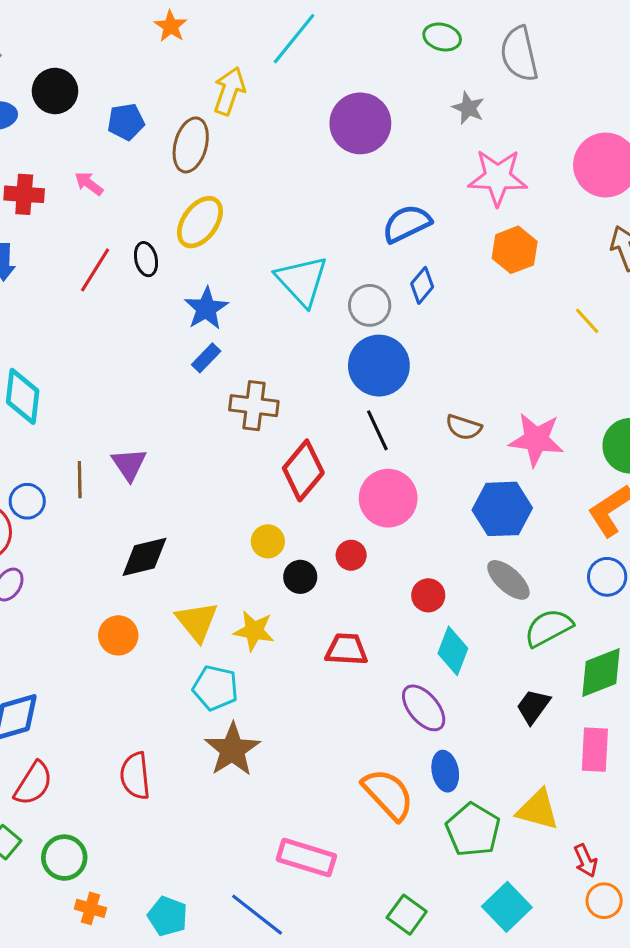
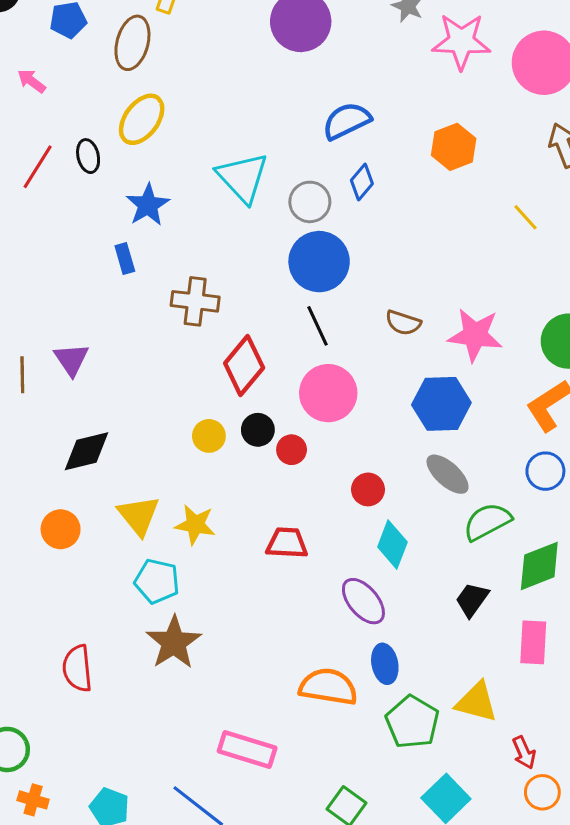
pink star: (498, 177) -> (461, 41), moved
blue rectangle: (206, 358) -> (125, 259), moved, turned -60
black circle: (300, 577) -> (258, 430), moved
orange semicircle: (388, 794) -> (328, 687), turned -38

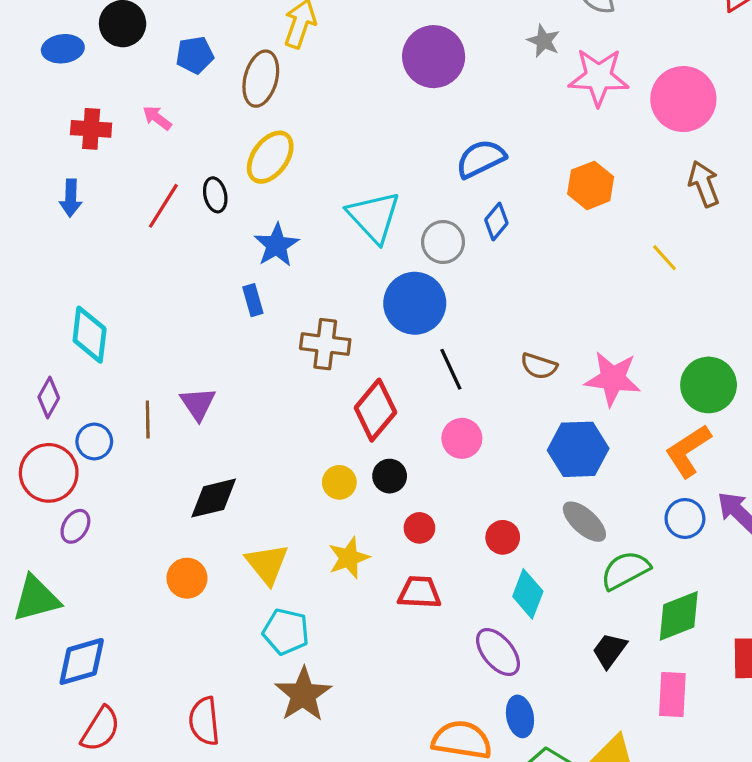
blue circle: (319, 262) -> (415, 303), moved
pink circle: (328, 393) -> (462, 438), size x0.7
red circle: (292, 450) -> (419, 528), moved
yellow star: (195, 525) -> (349, 558), moved, turned -30

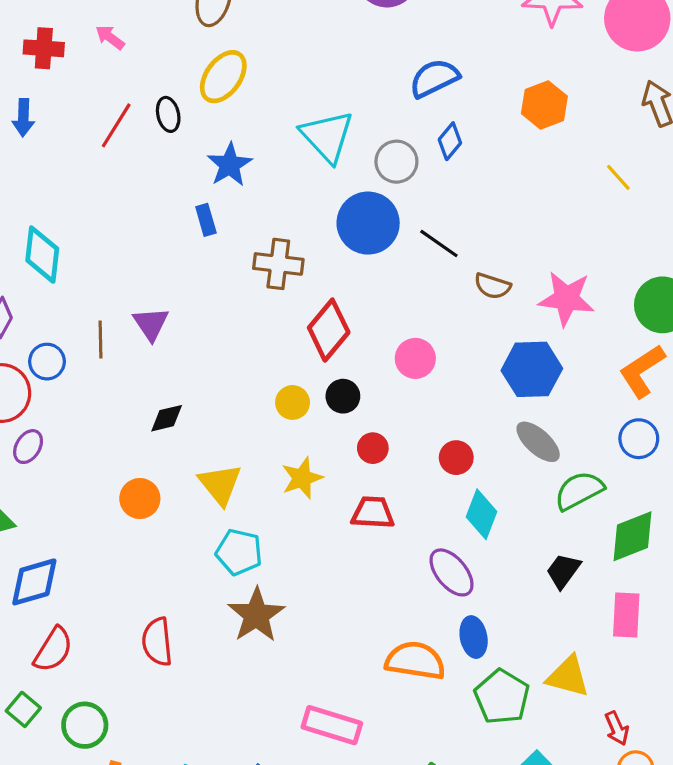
black line: (451, 369) -> (439, 243), moved, turned -30
black diamond: (214, 498) -> (167, 418), size x0.7

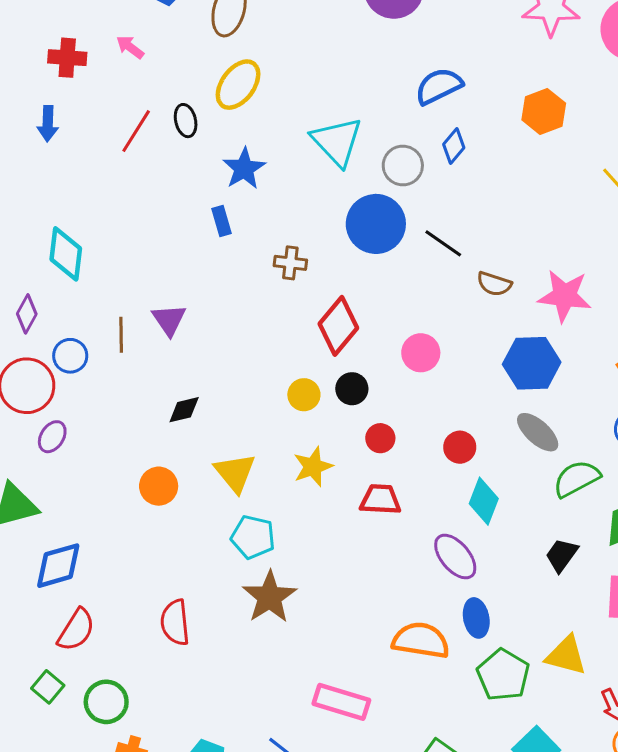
brown cross: (278, 264) -> (290, 263), size x0.7

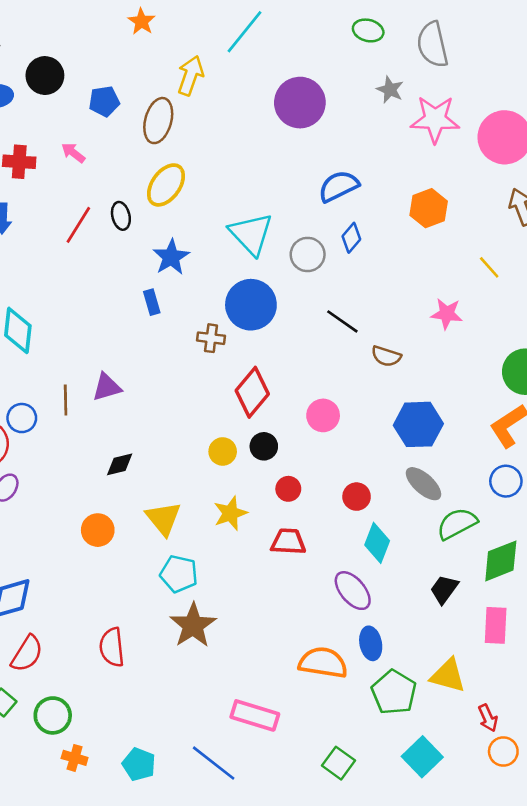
blue circle: (376, 224) -> (251, 305), moved
pink star: (565, 296) -> (447, 314), moved, size x0.7
purple triangle: (169, 320) -> (107, 387), turned 48

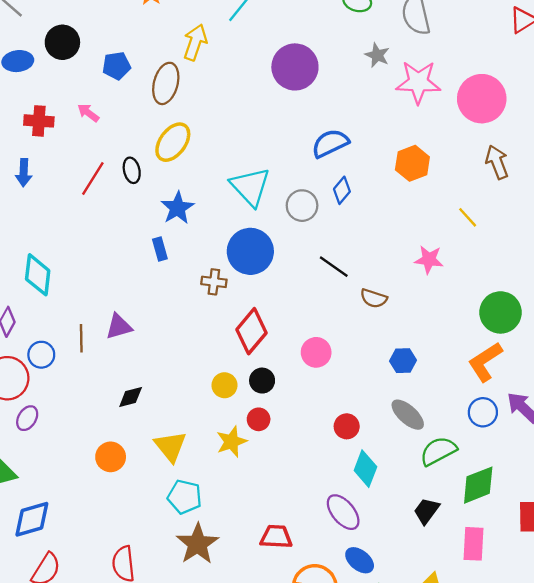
blue hexagon: (418, 424) -> (403, 361), size x0.6
red circle: (288, 489) -> (259, 419), moved
red trapezoid: (288, 542) -> (276, 537), moved
blue ellipse: (371, 643) -> (360, 560), turned -40

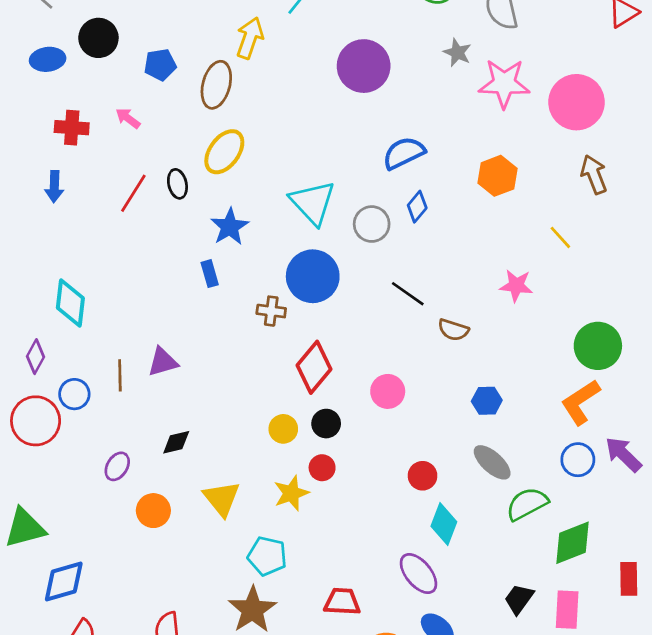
purple ellipse: (27, 418) -> (117, 466), moved
cyan pentagon: (185, 497) -> (267, 556), moved
black trapezoid: (427, 511) -> (519, 599), moved

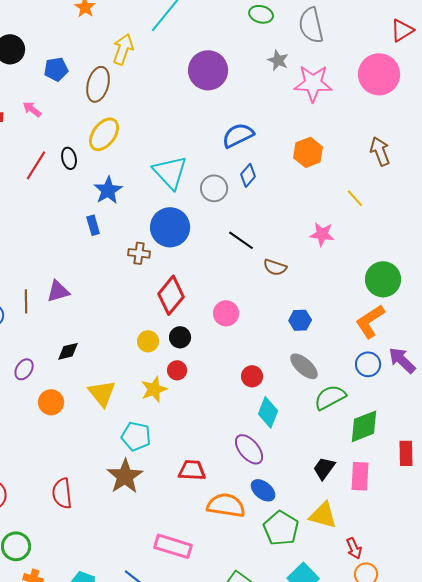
pink circle: (577, 102) -> (379, 74), moved

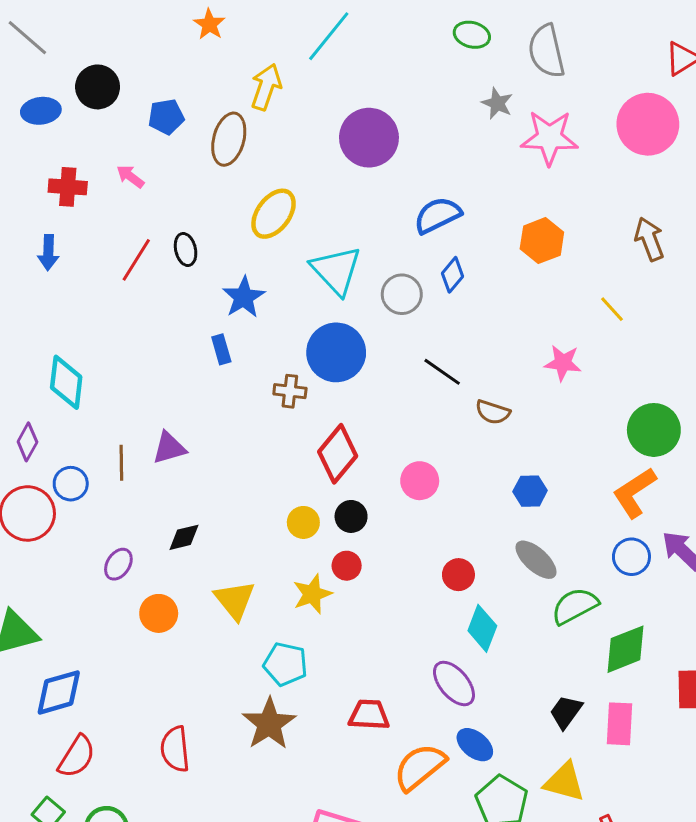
purple circle: (208, 70) -> (369, 138), moved
yellow ellipse: (104, 134) -> (274, 214), moved
orange semicircle: (226, 505) -> (420, 767), turned -48

